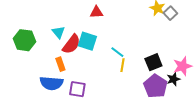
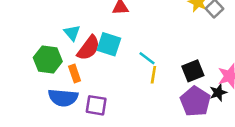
green hexagon: (24, 40) -> (48, 59), moved

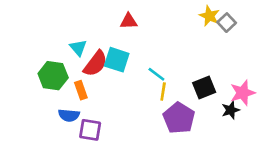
blue semicircle: (63, 98) -> (69, 115), size x0.7
purple pentagon: (195, 101) -> (179, 118), moved
purple square: (96, 105) -> (90, 130), moved

